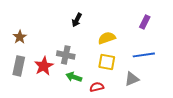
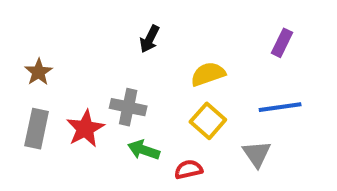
yellow square: (107, 62) -> (208, 121), turned 30
gray triangle: (132, 79) -> (257, 154), turned -42

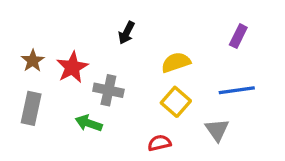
red star: (85, 129) -> (72, 67), moved
green arrow: (144, 150) -> (89, 123), moved

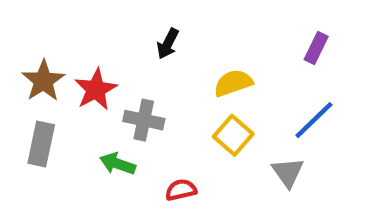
brown star: (33, 61) -> (43, 81), size x1.4
blue line: (237, 90) -> (314, 120), turned -36
red semicircle: (159, 143) -> (181, 190), moved

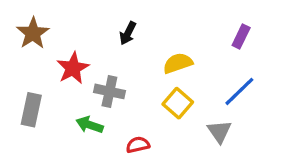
brown star: (43, 81) -> (33, 33), moved

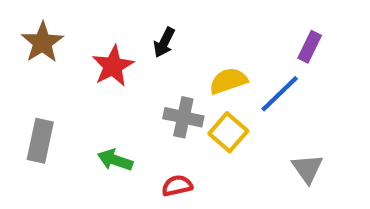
red star: (73, 68) -> (113, 66), moved
gray cross: (109, 91) -> (183, 117), moved
blue line: (239, 91) -> (280, 94), moved
gray triangle: (219, 131) -> (307, 169), moved

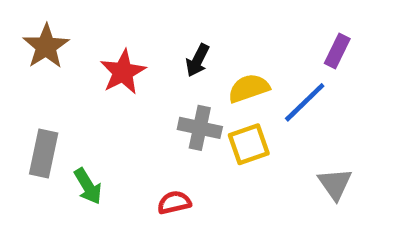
black arrow: (164, 42) -> (197, 60), moved
yellow square: (228, 132) -> (249, 144), turned 30
green arrow: (115, 160) -> (88, 186), moved, turned -140
red semicircle: (177, 186) -> (174, 203), moved

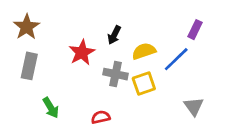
red star: (123, 72) -> (82, 52), moved
gray rectangle: (44, 154) -> (29, 66), moved

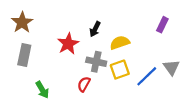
blue line: (176, 59) -> (147, 76), moved
gray triangle: (194, 106) -> (171, 67), moved
red semicircle: (101, 117) -> (84, 84), moved, turned -48

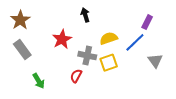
black arrow: (95, 29) -> (85, 15), moved, turned 136
gray rectangle: (24, 55) -> (22, 49), turned -48
blue line: (147, 76) -> (135, 42), moved

